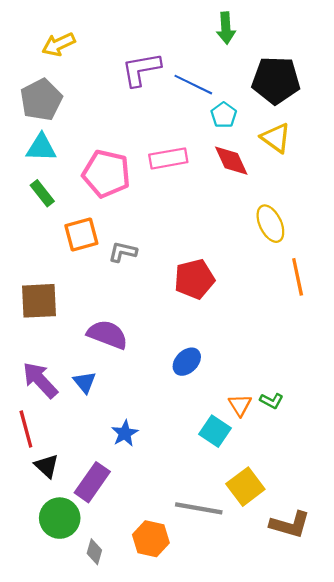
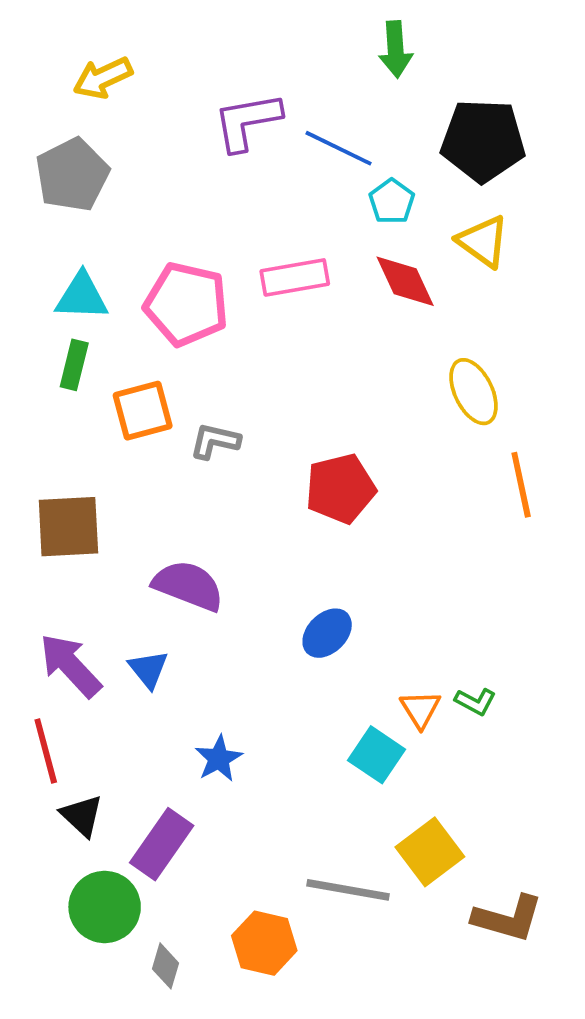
cyan triangle: (41, 148) -> (82, 297), moved
green rectangle: (42, 193) -> (74, 365), moved, turned 52

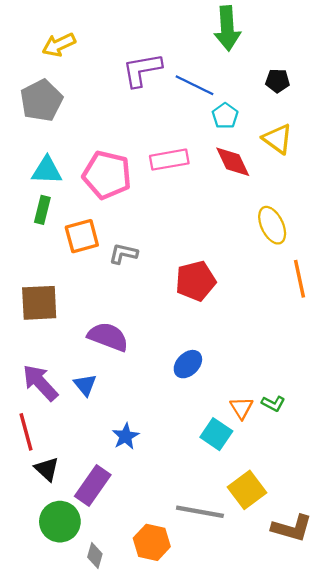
green arrow: (396, 49) -> (227, 28), size x1.4
black pentagon: (483, 141) -> (278, 81), size x0.5

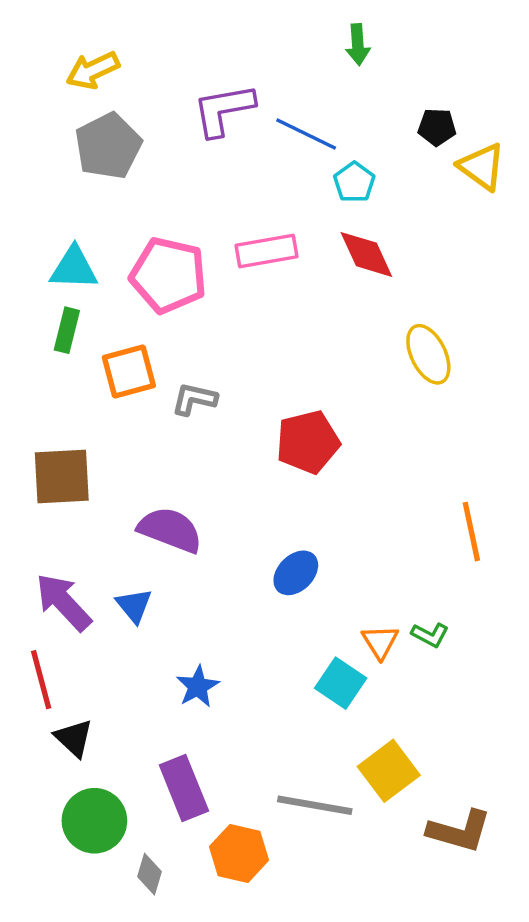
green arrow: (227, 28) -> (358, 44), size x0.6
gray pentagon: (41, 100) -> (108, 146), moved
yellow triangle: (278, 139) -> (482, 167), moved
orange line: (299, 279) -> (471, 532), moved
purple rectangle: (93, 486) -> (184, 788), moved, turned -57

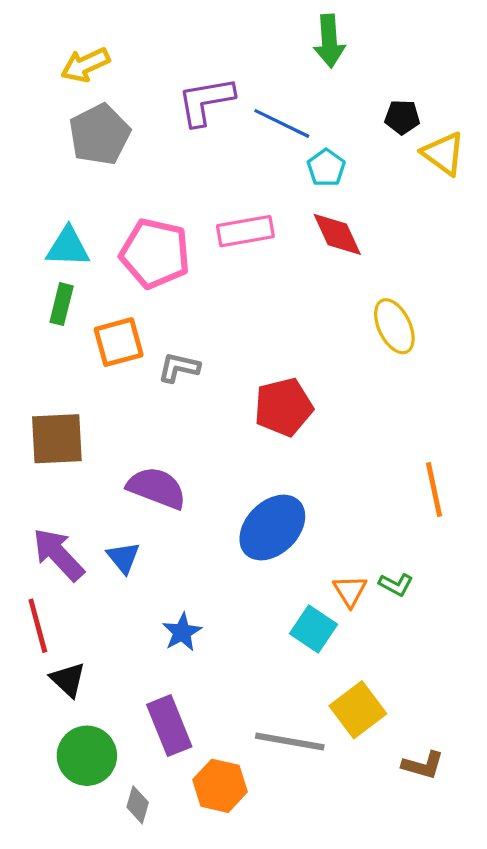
green arrow: (358, 44) -> (329, 41), size x1.4
blue ellipse: (296, 573) -> (272, 528), size x1.6
brown L-shape: (459, 831) -> (423, 765), size x0.7

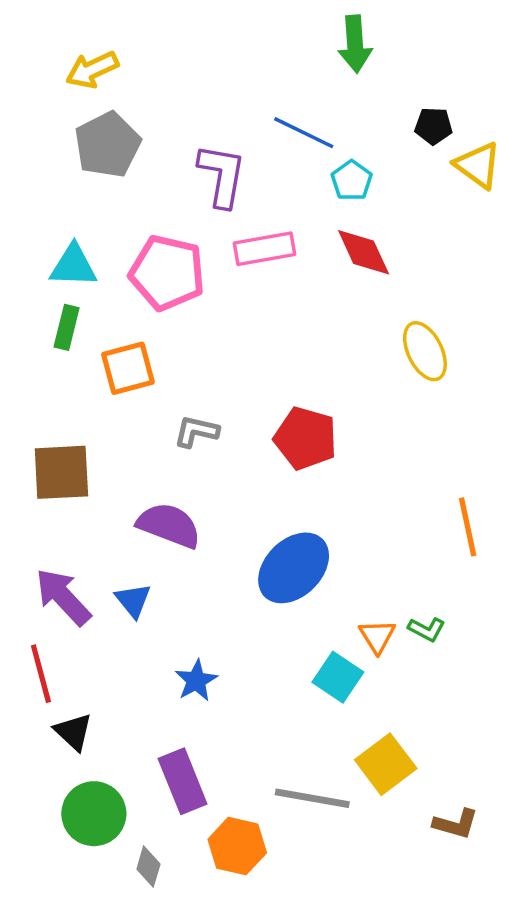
purple L-shape: (206, 101) -> (222, 175), moved, turned 110
gray L-shape: (179, 367) -> (196, 431), moved
red pentagon: (283, 407) -> (305, 438), turned 30

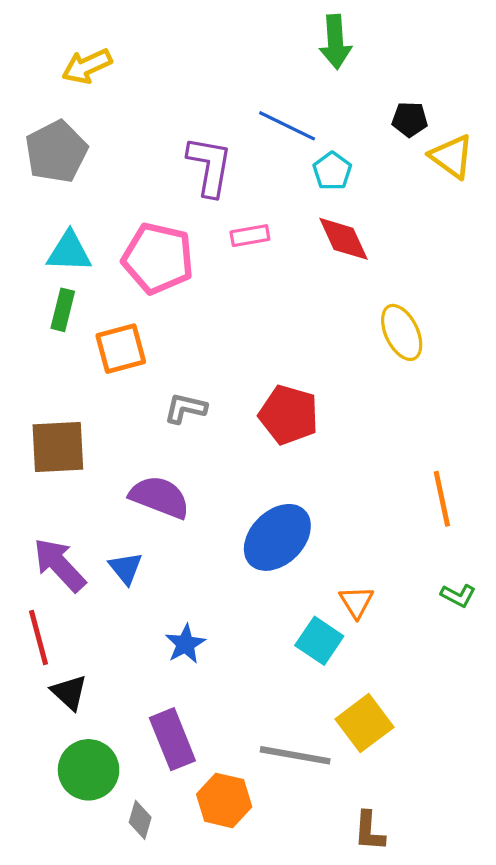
gray pentagon: (108, 145) -> (56, 152), moved
pink rectangle: (265, 249) -> (250, 236), size x0.7
green L-shape: (427, 629) -> (458, 596), moved
brown L-shape: (456, 824) -> (369, 831), moved, turned 78

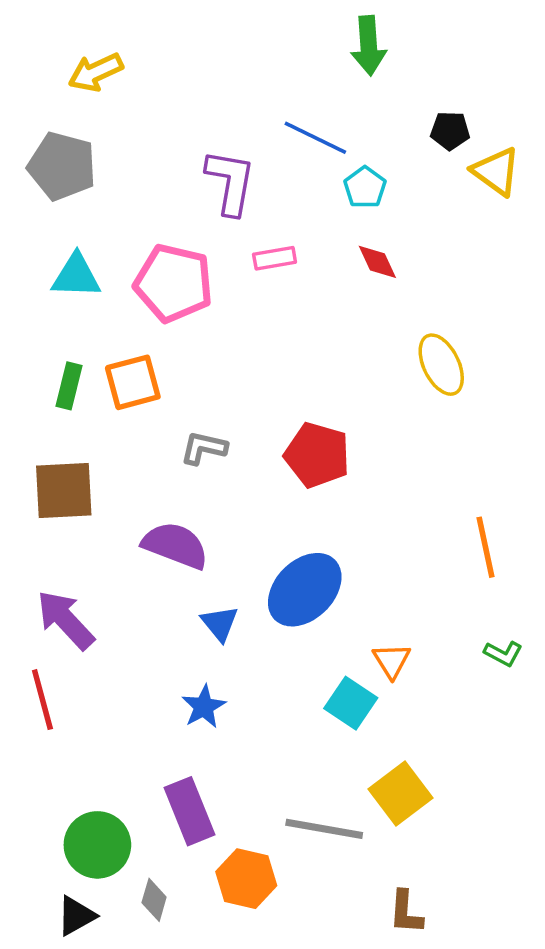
gray pentagon: (56, 152) -> (62, 166), turned -30
red diamond: (344, 239) -> (377, 262), size x0.7
green rectangle: (63, 310) -> (69, 386), moved
blue triangle: (126, 568) -> (220, 623), moved
black triangle: (69, 692) -> (76, 916), moved, turned 48

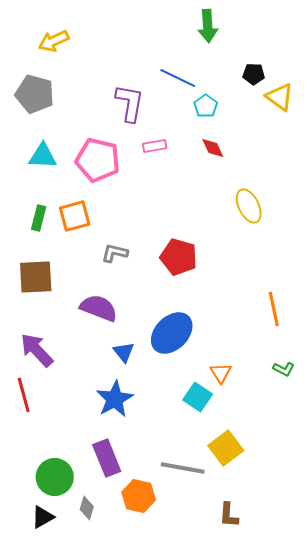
blue star: (204, 707) -> (115, 399), size x1.5

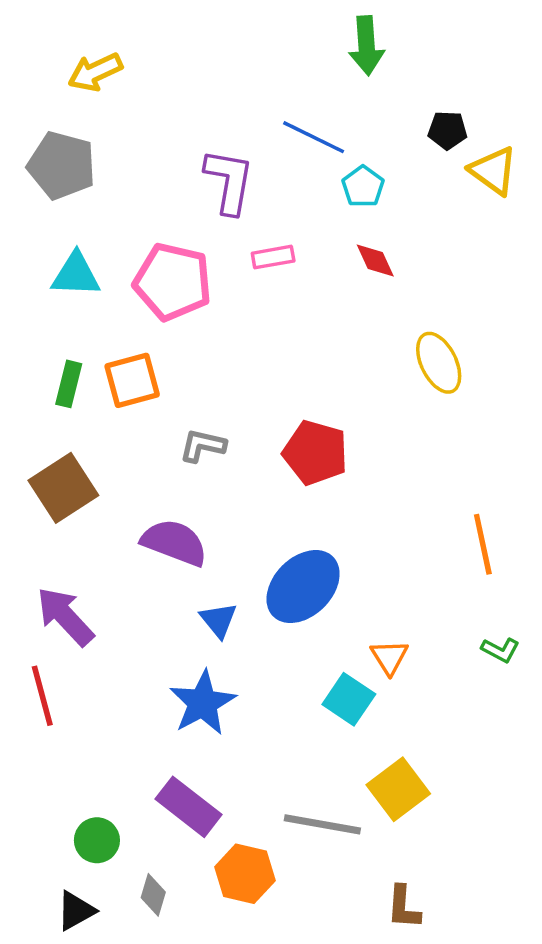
brown square: (36, 277) -> (63, 488), turned -30
purple rectangle: (107, 458) -> (189, 807), turned -30
green circle: (55, 477) -> (97, 840), size x0.7

